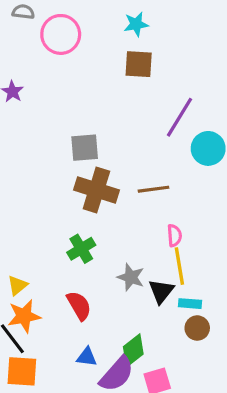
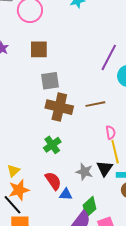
brown square: (139, 64) -> (39, 49), moved
gray star: (131, 277) -> (84, 172), moved
blue triangle: (87, 357) -> (66, 194), moved

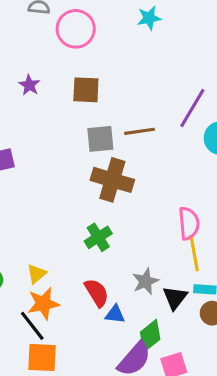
brown line: (95, 104) -> (140, 131), moved
pink semicircle: (111, 132) -> (189, 223), size x1.5
black triangle: (105, 168) -> (175, 298), moved
gray star: (84, 172) -> (145, 281), turned 30

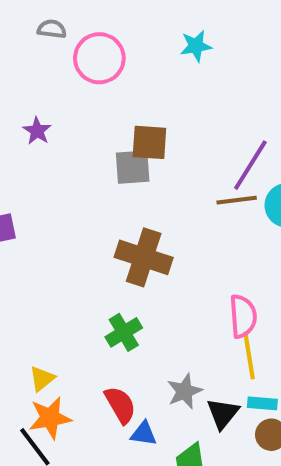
brown square: (86, 90) -> (149, 142), moved
brown line: (140, 131) -> (237, 200), moved
gray square: (100, 139) -> (133, 167), moved

